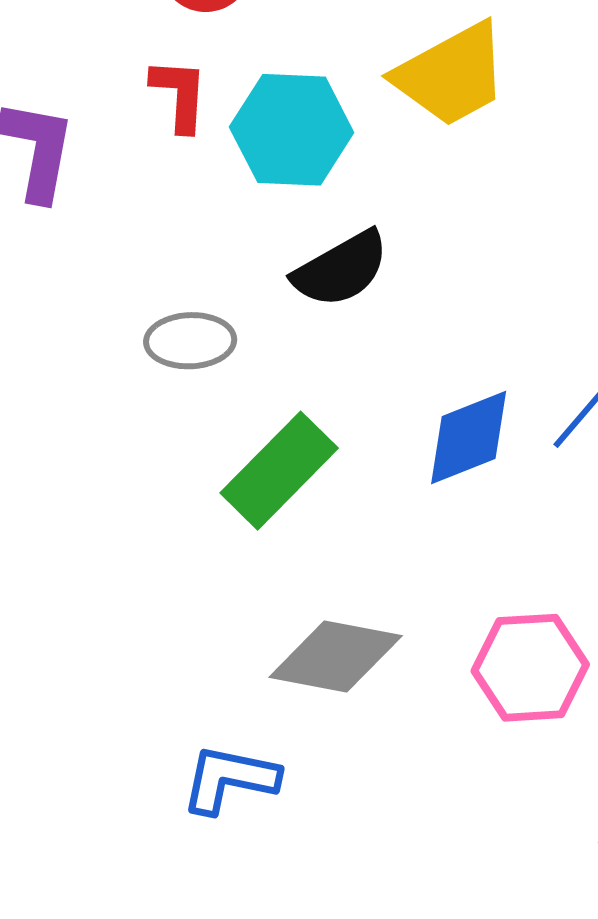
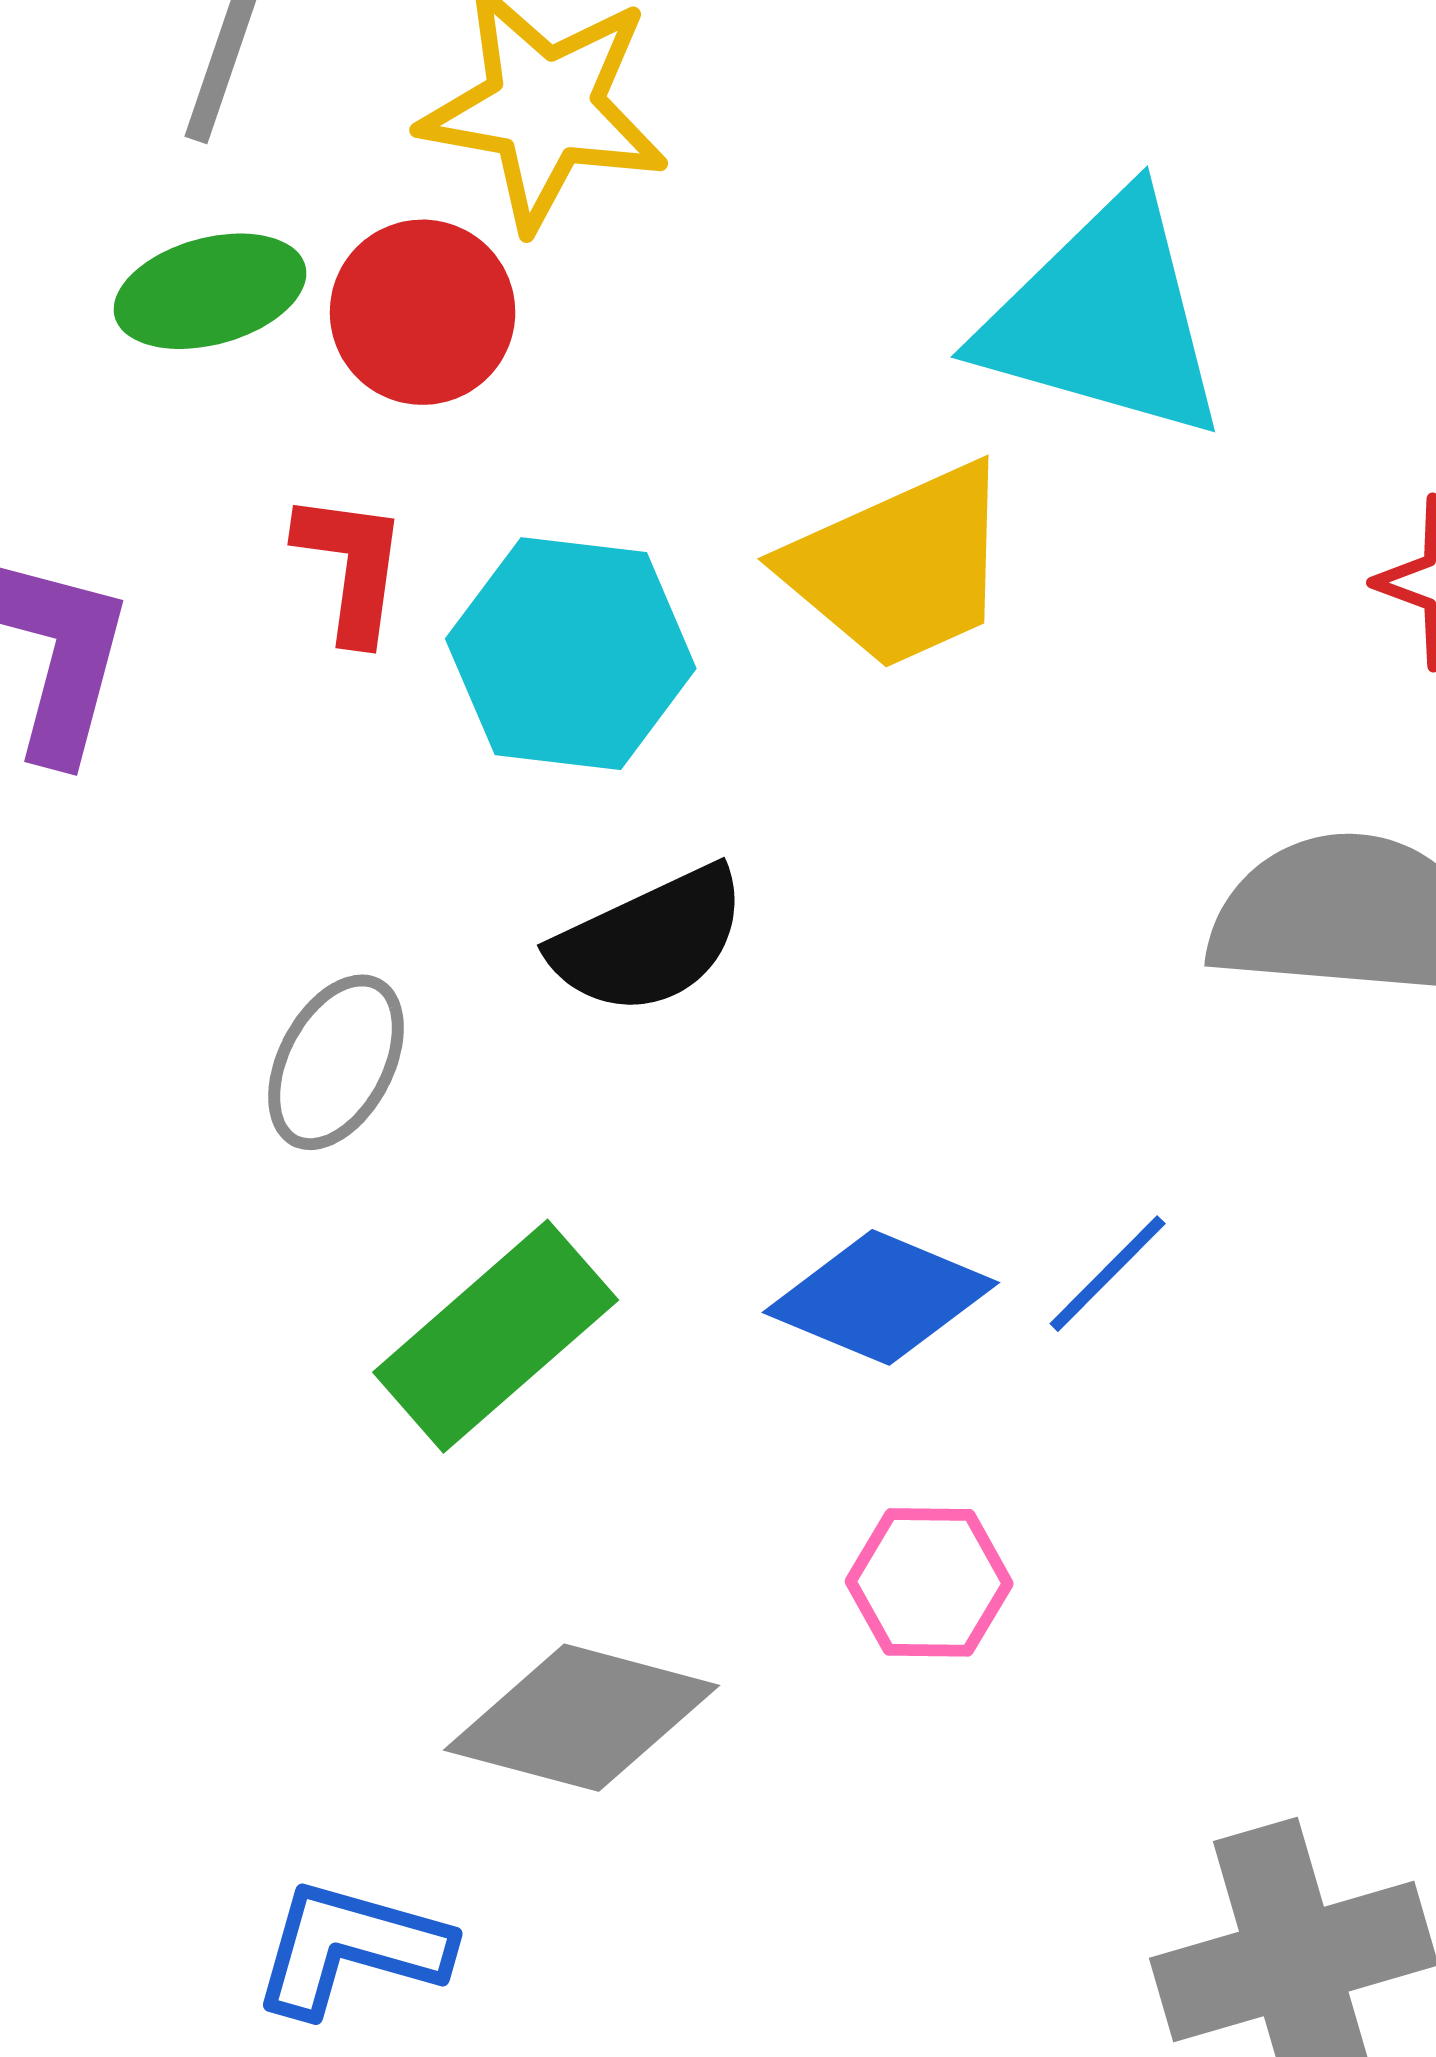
gray ellipse: (190, 341) -> (336, 1062), turned -64
blue diamond: (469, 437) -> (881, 1297), turned 40
pink hexagon: (530, 668) -> (929, 1582), moved, size x0.7

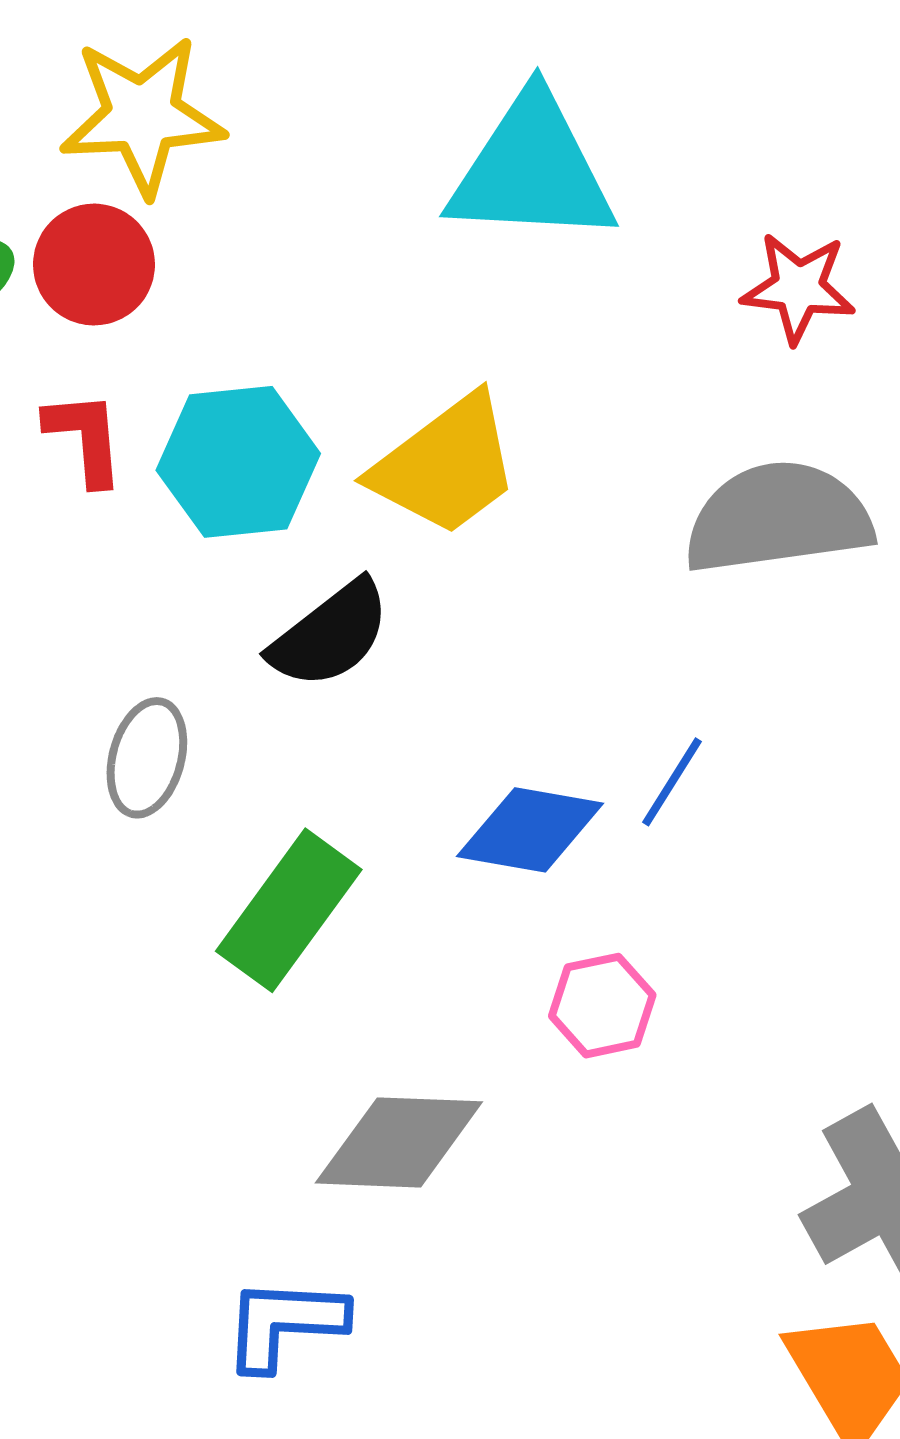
yellow trapezoid: (900, 567) -> (446, 465), moved

